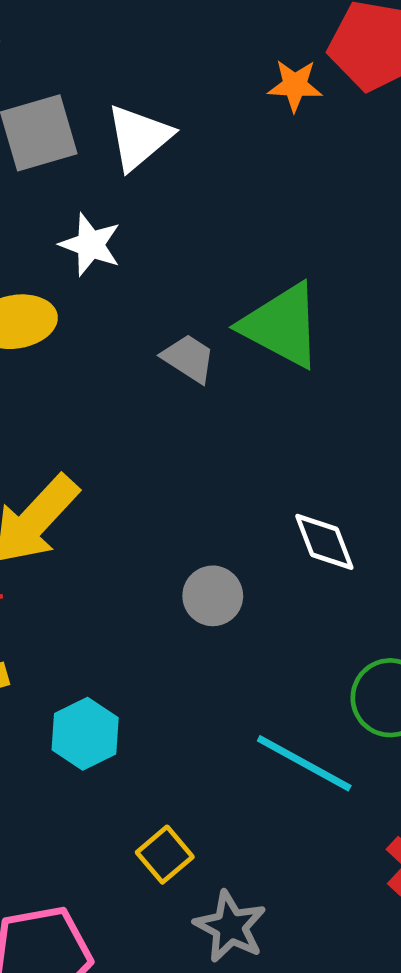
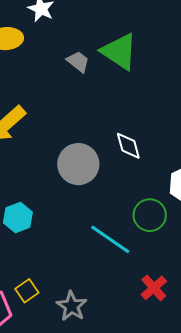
gray circle: (213, 596) -> (78, 164), size x1.6
yellow square: (165, 855) -> (27, 291), moved

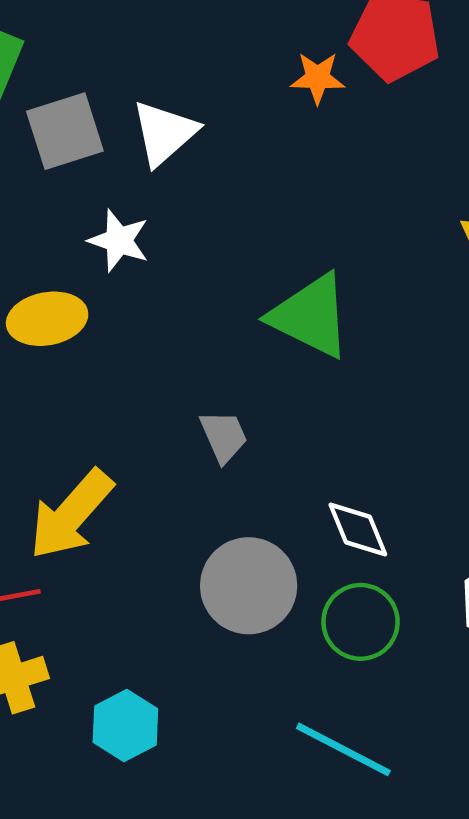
gray trapezoid: (78, 62) -> (224, 436), moved, turned 35
green circle: (150, 215) -> (361, 622), moved

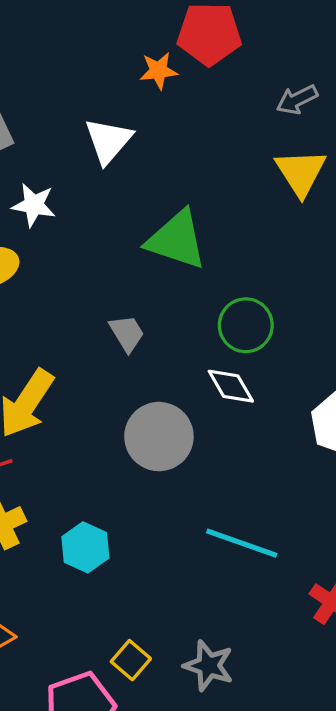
white triangle: (164, 133) -> (108, 141), moved
green circle: (361, 622) -> (246, 325), moved

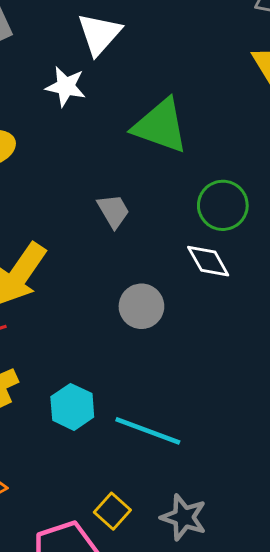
white star: (34, 205) -> (66, 86), moved
gray circle: (159, 437) -> (141, 306), size x0.7
cyan line: (242, 543) -> (148, 431), moved

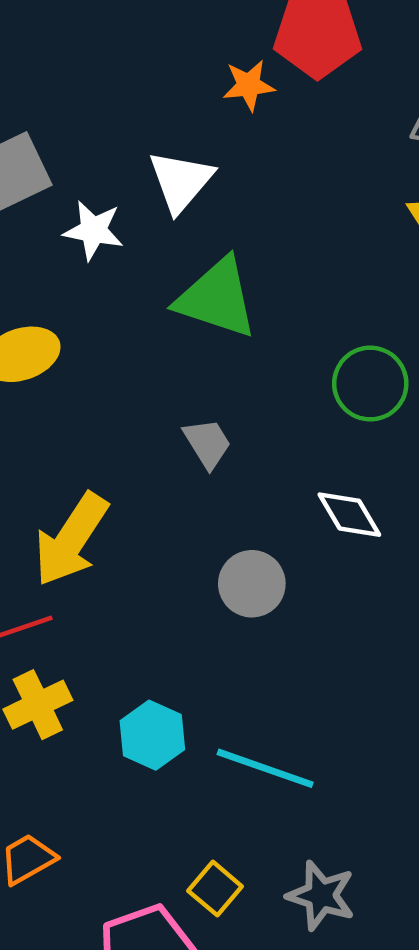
white star: (66, 86) -> (93, 230), moved
green triangle: (160, 126) -> (217, 298), moved
green circle: (223, 205) -> (370, 384), moved

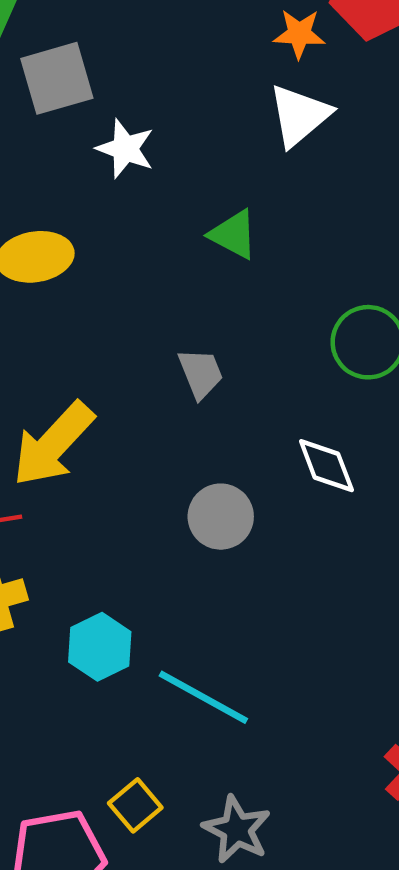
white triangle: (181, 181) -> (299, 115), moved
green triangle: (217, 298) -> (233, 234), size x0.6

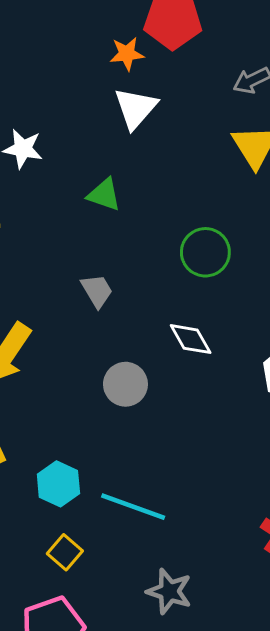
yellow square: (135, 805) -> (65, 552), moved

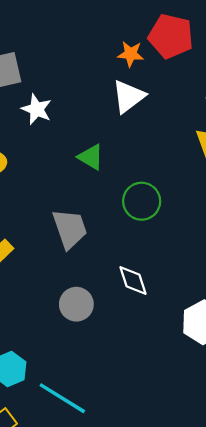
green circle: (205, 252) -> (142, 201), moved
gray trapezoid: (97, 291) -> (70, 229), size x1.5

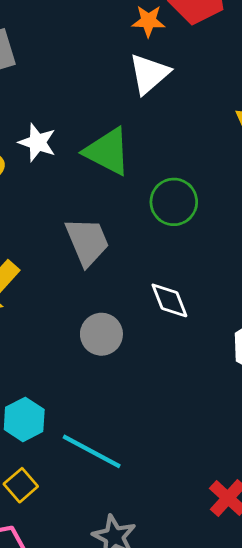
white star: (37, 109) -> (37, 142), moved
green triangle: (91, 157) -> (107, 151), size x1.5

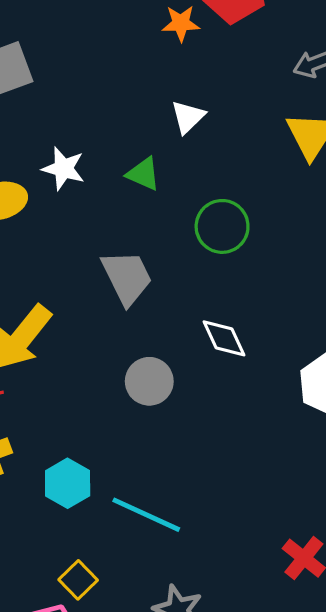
white triangle: (149, 74) -> (188, 117), moved, size x0.7
green triangle: (107, 151) -> (143, 174), size x0.6
yellow square: (21, 485) -> (78, 580), moved

